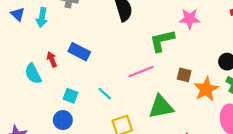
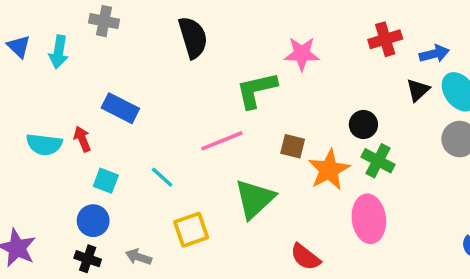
red arrow: (52, 59) -> (82, 139), moved
cyan semicircle: (33, 74) -> (44, 144), turned -55
green triangle: (161, 107) -> (255, 199), turned -32

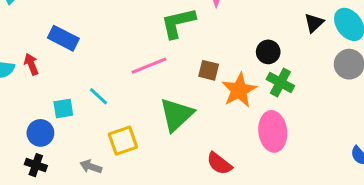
cyan square: (106, 181) -> (63, 108), moved, turned -30
gray arrow: (138, 257) -> (91, 167), moved

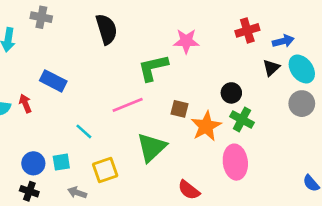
cyan square: (63, 108) -> (61, 162), moved

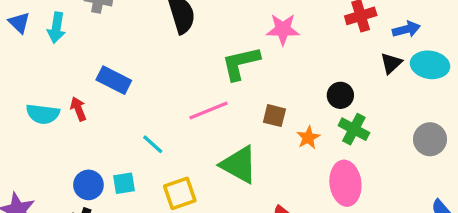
cyan ellipse: (302, 69) -> (430, 65), turned -44
gray circle: (302, 104) -> (430, 139), moved
orange star: (206, 126) -> (308, 138), size x0.6
green triangle: (152, 147) -> (239, 165), turned -48

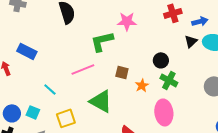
cyan square: (124, 183) -> (33, 112), turned 32

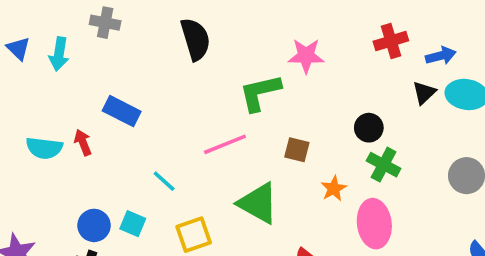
orange star: (142, 85) -> (334, 189), moved

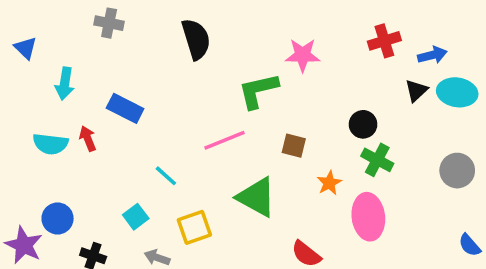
cyan arrow: (59, 54) -> (65, 83), moved
cyan square: (133, 224) -> (136, 217), turned 30
blue circle: (94, 225) -> (58, 218), moved

